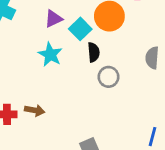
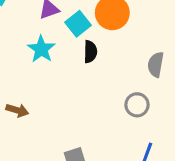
gray circle: (109, 77) -> (137, 105), moved

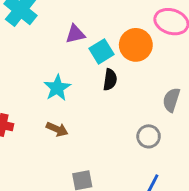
cyan star: (41, 49) -> (57, 88), moved
brown arrow: (17, 110) -> (57, 129), moved

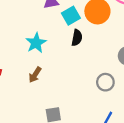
brown arrow: (57, 129) -> (35, 75), turned 98

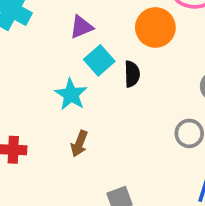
cyan square: (71, 16) -> (99, 60), moved

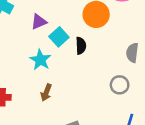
purple triangle: (81, 27) -> (39, 22), moved

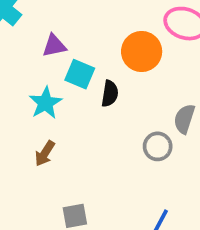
cyan square: (59, 37) -> (80, 74), turned -36
gray circle: (120, 85) -> (158, 146), moved

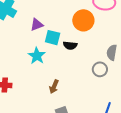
black semicircle: (110, 94) -> (70, 45), turned 96
brown arrow: (45, 153) -> (54, 87), moved

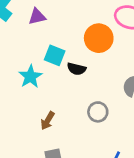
purple triangle: (37, 25) -> (37, 17), moved
gray circle: (100, 69) -> (98, 112), moved

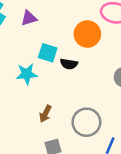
cyan star: (30, 77) -> (27, 74), turned 30
gray circle: (98, 112) -> (86, 122), moved, size x1.5

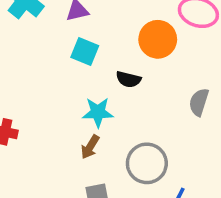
cyan square: (48, 53) -> (85, 52), moved
cyan star: (27, 74) -> (98, 112), moved

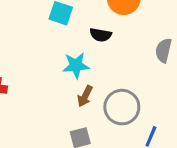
brown arrow: (90, 147) -> (85, 96), moved

